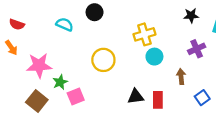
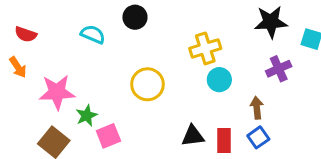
black star: (191, 16) -> (271, 22), size x1.5
blue square: (202, 98) -> (258, 137), moved

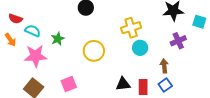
cyan semicircle: (93, 34) -> (33, 31), moved
green star: (87, 116) -> (58, 39), moved

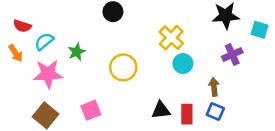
yellow cross: (131, 28) -> (171, 38), turned -30
cyan semicircle: (33, 31) -> (44, 42), turned -63
blue square: (165, 85) -> (215, 112), turned -32

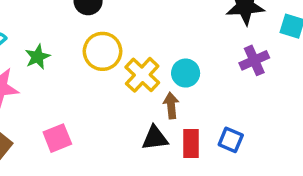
yellow cross: (171, 38) -> (142, 75), moved
yellow circle: (123, 67) -> (103, 51), moved
brown arrow: (214, 87) -> (171, 106), moved

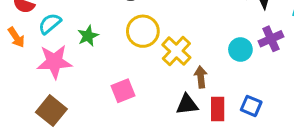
cyan circle: (186, 73) -> (240, 50), moved
pink square: (57, 138) -> (123, 91), moved

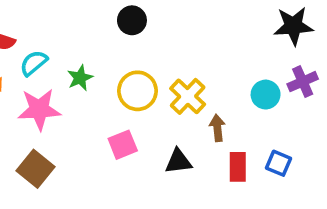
yellow circle: (143, 31) -> (138, 91), moved
black triangle: (187, 104) -> (178, 161), moved

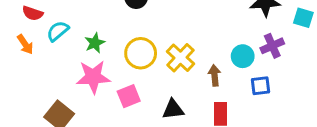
pink star: (39, 109) -> (93, 77), moved
brown arrow: (217, 128) -> (215, 75), moved
blue square: (279, 163) -> (260, 86), moved, turned -30

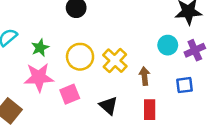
cyan circle: (243, 56) -> (168, 45), moved
black triangle: (173, 109) -> (108, 106), turned 48

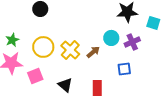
brown arrow: (145, 76) -> (93, 52), moved, turned 56

